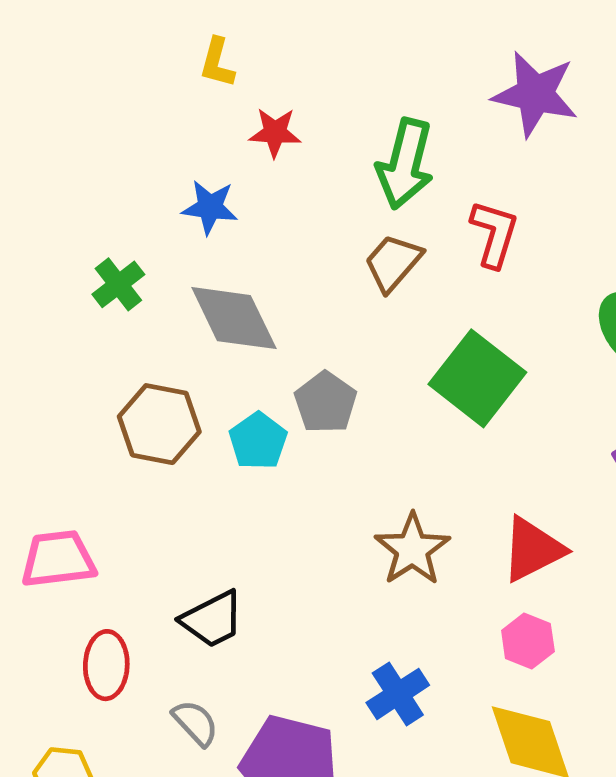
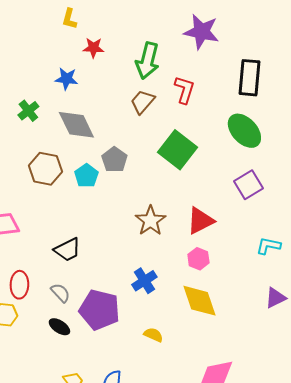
red ellipse: (106, 665) -> (19, 285), moved

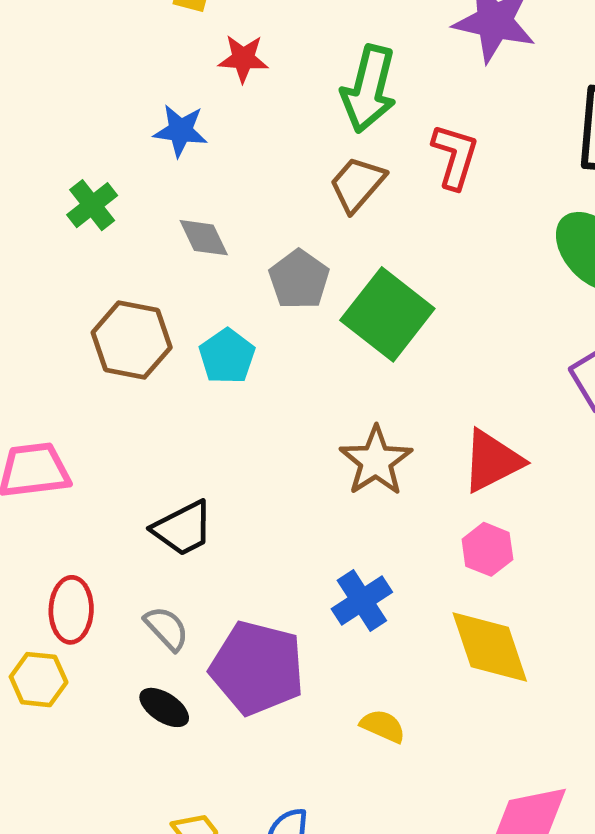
gray diamond: (76, 125) -> (204, 238), size x0.6
green square: (177, 150) -> (387, 314), moved
gray pentagon: (114, 160) -> (299, 280), moved

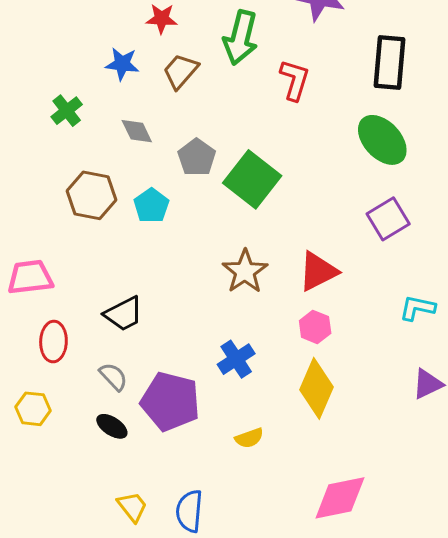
brown trapezoid: (357, 184) -> (181, 71), moved
red ellipse: (71, 610) -> (53, 342), moved
yellow diamond: (490, 647) -> (317, 388), turned 42
yellow semicircle: (383, 726) -> (249, 438), turned 136

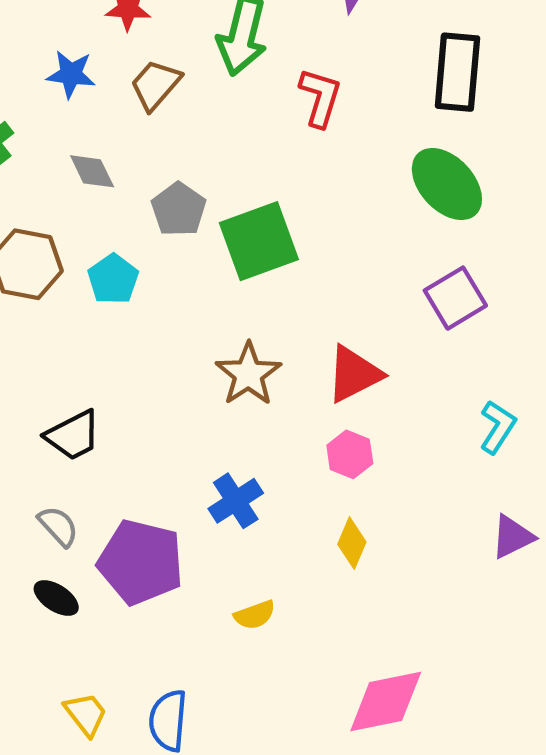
green square: (252, 179) -> (259, 241), turned 32
cyan L-shape: (417, 308) -> (498, 427), turned 111
yellow diamond: (317, 388) -> (352, 543), size x0.6

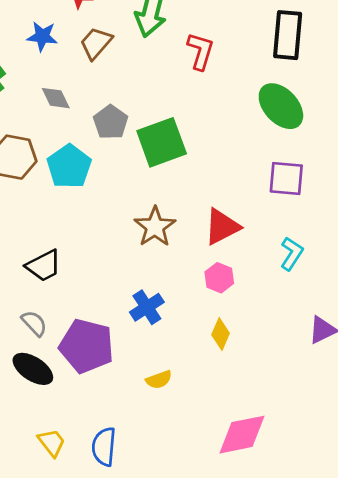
cyan pentagon: (113, 279) -> (69, 166), size x1.4
purple square: (455, 298) -> (286, 179), turned 36
cyan L-shape: (498, 427) -> (292, 254), moved
black ellipse: (56, 598) -> (33, 369), size x1.4

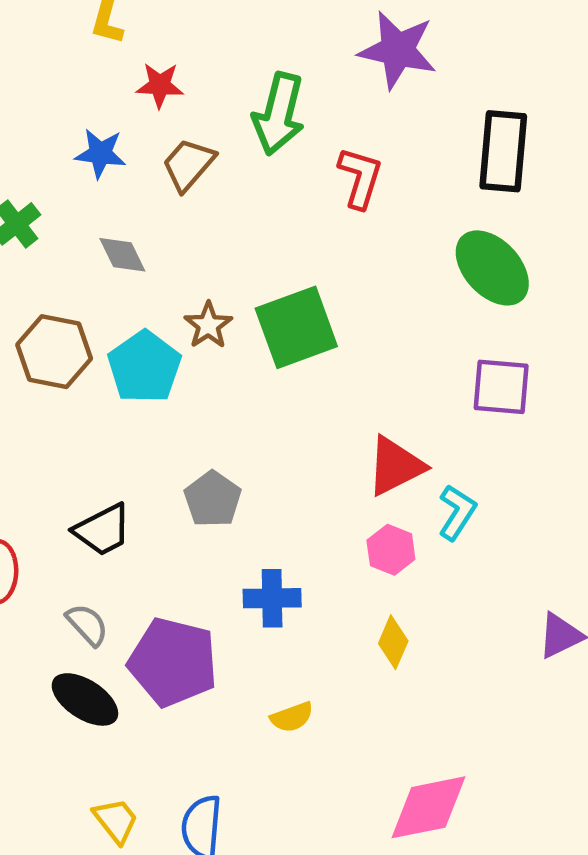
gray pentagon: (111, 122) -> (213, 499), moved
brown star: (155, 227) -> (208, 325), moved, size x0.7
cyan L-shape: (292, 254) -> (457, 512), moved
blue cross: (147, 307) -> (272, 598), turned 32

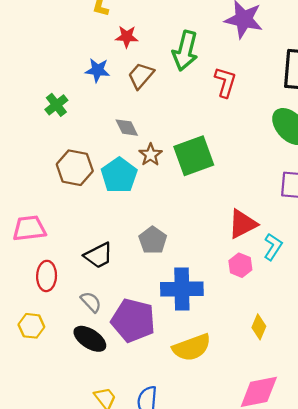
gray diamond: (122, 255) -> (127, 128), moved
blue cross: (272, 598) -> (182, 289), size x1.5
yellow diamond: (393, 642) -> (259, 327), moved
yellow semicircle: (292, 717) -> (192, 347), size x1.8

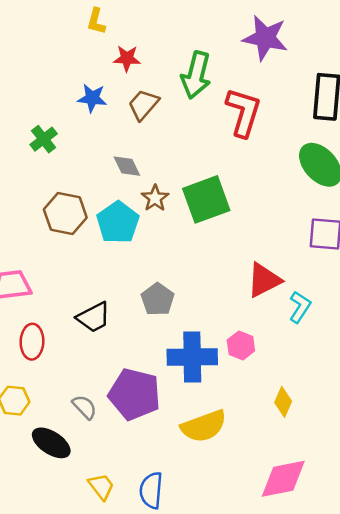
red L-shape: (225, 82) -> (243, 112), size x1.4
pink hexagon: (240, 265) -> (241, 345), moved
gray semicircle: (91, 302) -> (85, 407), moved
black ellipse: (90, 339) -> (51, 443), moved

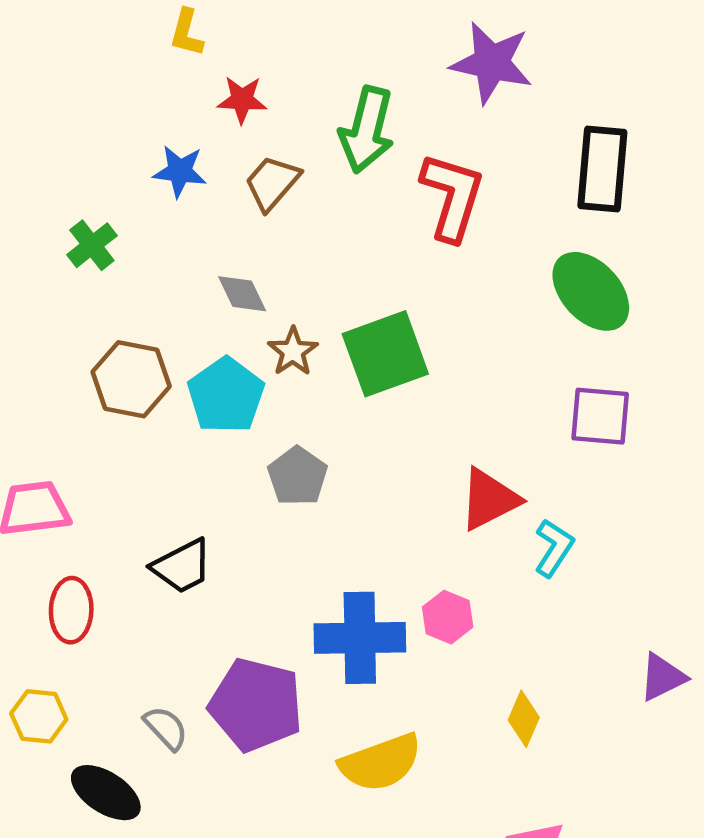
gray pentagon: (158, 299) -> (297, 476), moved

